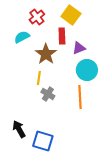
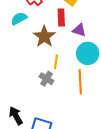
purple triangle: (79, 48) -> (79, 30), turned 40
yellow line: (39, 78) -> (56, 62), moved

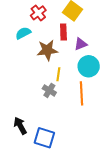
purple triangle: (79, 30) -> (81, 44), turned -40
brown star: (44, 36) -> (47, 50), turned 30

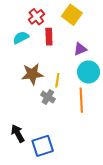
red rectangle: (63, 32) -> (49, 37), moved
brown star: (47, 50) -> (32, 74), moved
blue square: (44, 138) -> (43, 146), turned -35

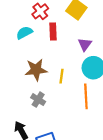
purple triangle: (80, 49) -> (85, 44), turned -32
gray cross: (48, 97) -> (38, 100), moved

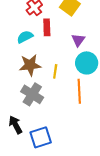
cyan semicircle: (24, 33) -> (25, 37), moved
gray cross: (38, 100) -> (32, 94), size x1.5

